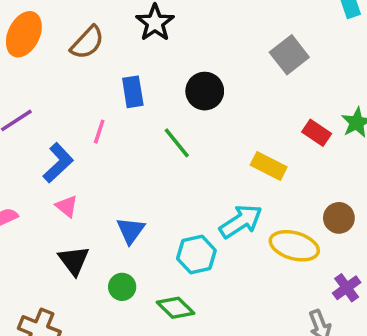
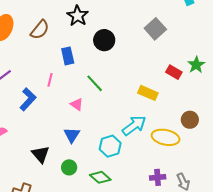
black circle: (205, 91) -> (104, 40), moved
pink triangle: (67, 206) -> (77, 104), moved
purple cross: (347, 288) -> (158, 177), moved, turned 35

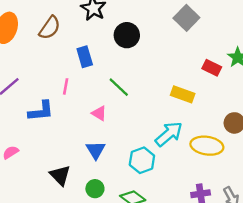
blue L-shape: (28, 99) -> (41, 111), turned 45

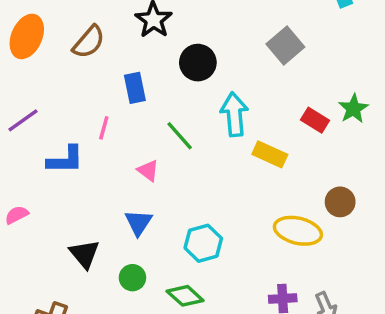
cyan arrow: (169, 134) -> (234, 114), moved, turned -60

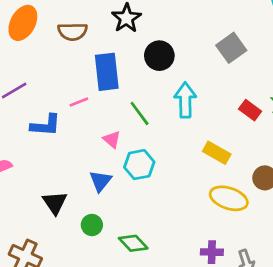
brown semicircle: (89, 42) -> (73, 32), turned 44
blue rectangle: (135, 88) -> (107, 72), size x1.5
pink line: (104, 128) -> (79, 102), turned 48
yellow rectangle: (270, 154) -> (217, 153), moved
cyan hexagon: (203, 243) -> (139, 165), moved

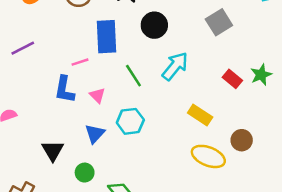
cyan arrow: (185, 100) -> (175, 66), turned 36
blue L-shape: (46, 125) -> (64, 89), moved, turned 92
pink triangle: (112, 140) -> (97, 95), moved

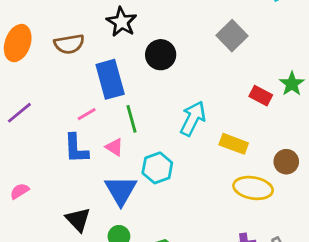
cyan arrow: (175, 66) -> (193, 118), moved
green line: (133, 76) -> (132, 119), moved, turned 30
blue triangle: (95, 134) -> (121, 190), size x1.4

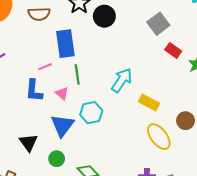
black circle: (161, 55) -> (104, 16), moved
red rectangle: (261, 96) -> (173, 50), moved
yellow ellipse: (253, 188) -> (159, 137), turned 36

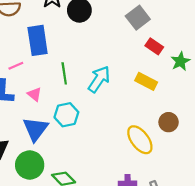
green line: (77, 75) -> (64, 73), moved
yellow rectangle: (149, 103) -> (146, 81), moved
green circle: (57, 159) -> (30, 165), size x1.6

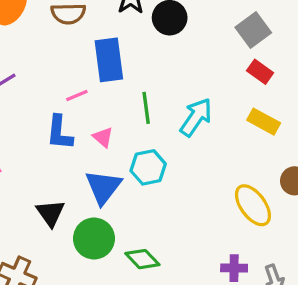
red rectangle: (154, 46) -> (260, 72), moved

